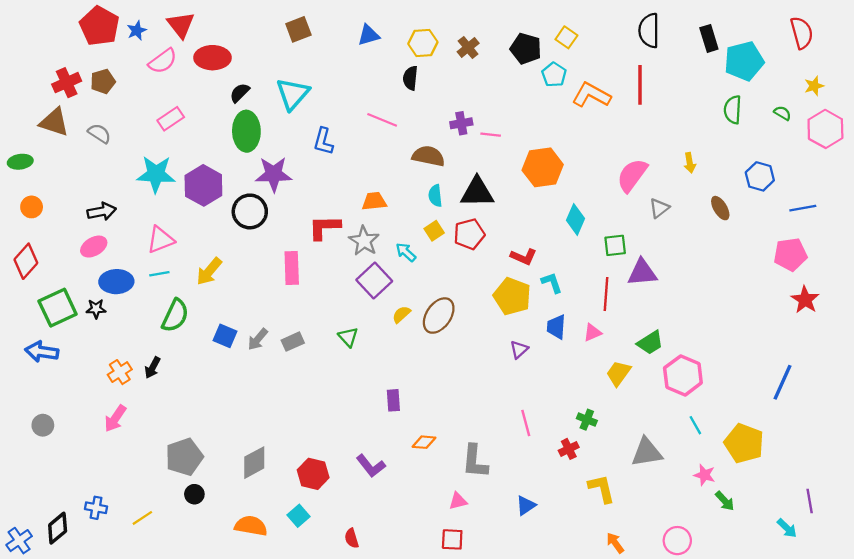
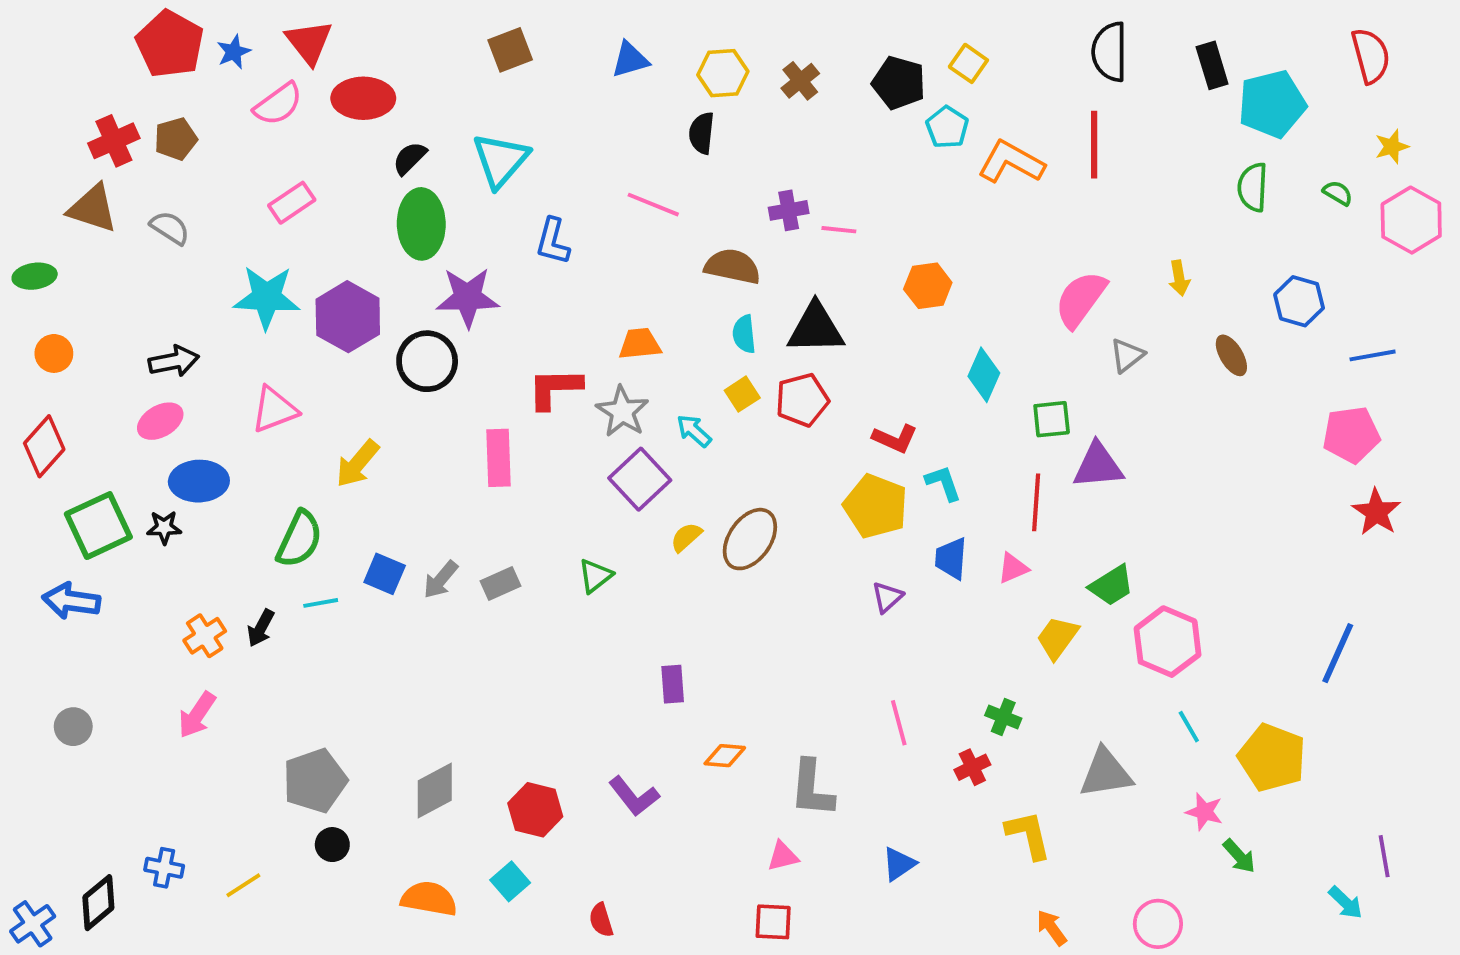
orange hexagon: (543, 167) -> (928, 286), size x0.7
cyan line: (159, 274) -> (321, 603), moved
green triangle: (348, 337) -> (595, 576), turned 35

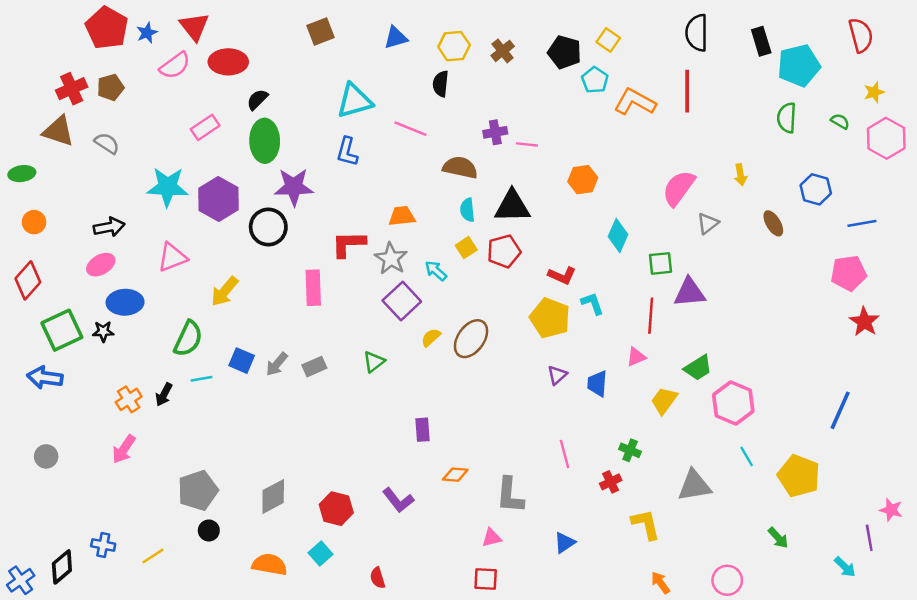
cyan triangle: (501, 160) -> (354, 101), moved, turned 33
pink rectangle: (292, 203) -> (205, 127), moved
blue trapezoid: (951, 558) -> (597, 384), moved
pink star: (1204, 812) -> (891, 510), moved

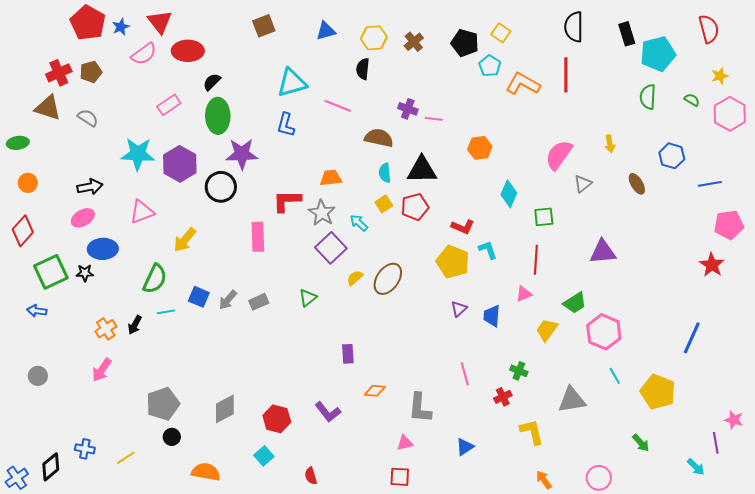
purple cross: (495, 132) -> (408, 109), turned 30
pink pentagon: (849, 273) -> (729, 225), moved
purple triangle: (690, 293) -> (603, 252), moved
blue arrow: (45, 378) -> (37, 311), size x0.7
orange semicircle: (270, 564) -> (206, 472), moved

